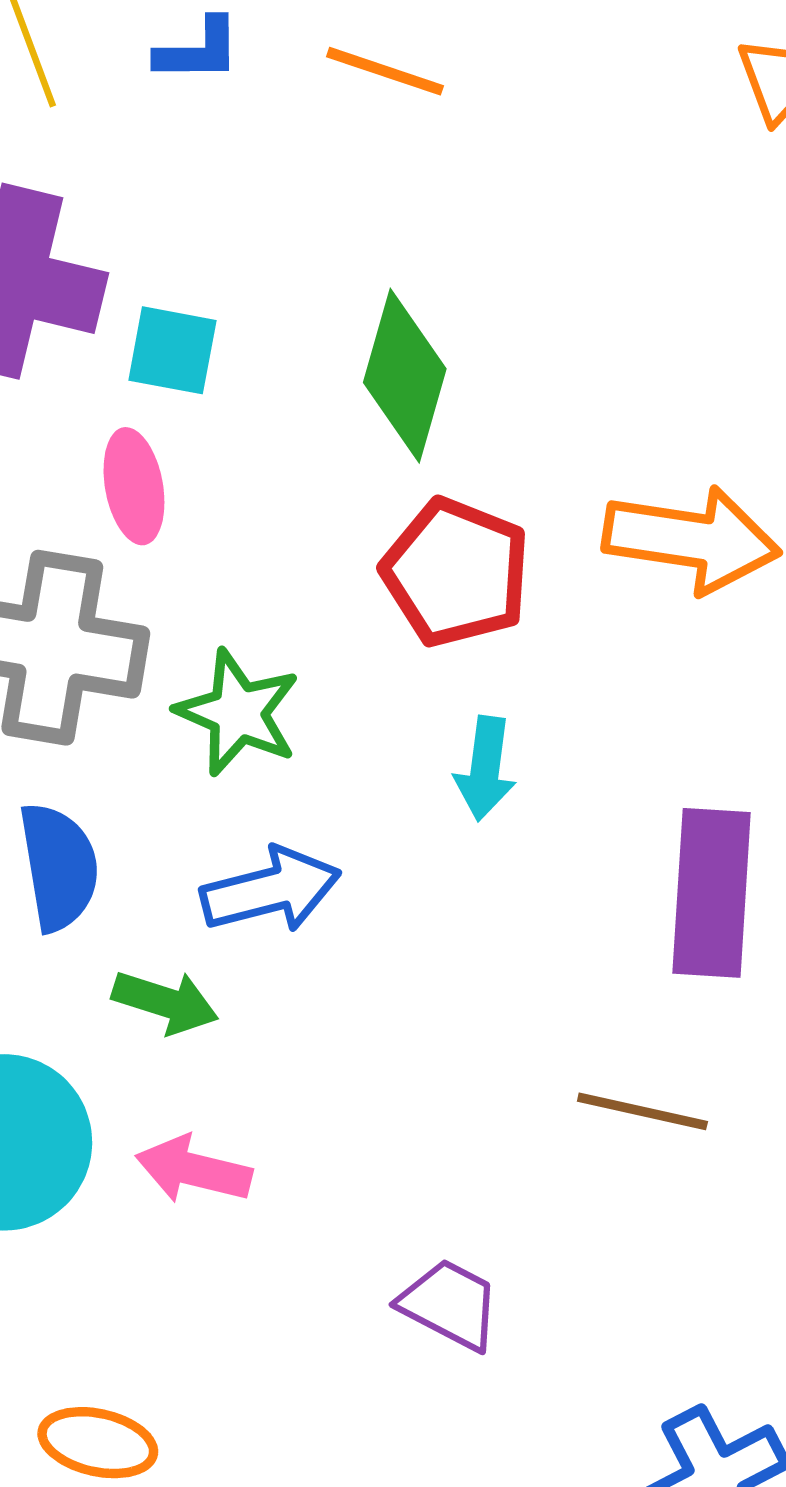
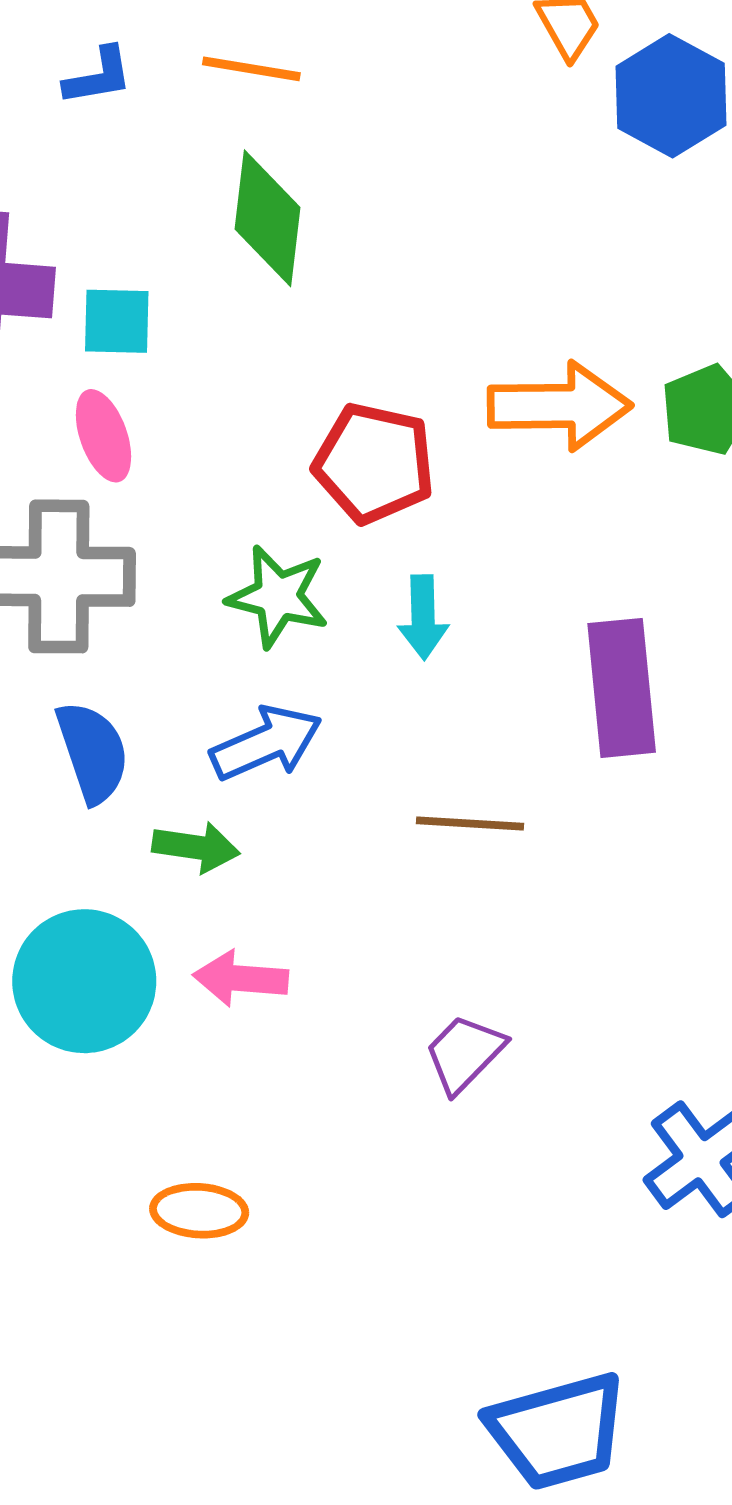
green diamond: (405, 376) -> (268, 218), moved
green star: (238, 713) -> (278, 596), moved
brown line: (642, 1111) -> (470, 823), moved
purple trapezoid: (450, 1304) -> (464, 1054), turned -64

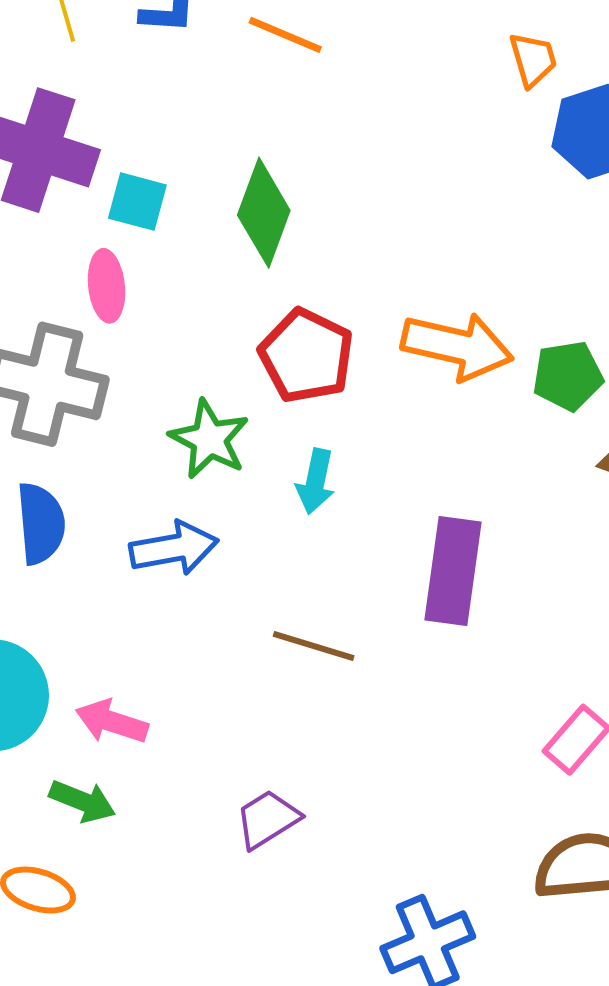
green diamond: (268, 218) -> (264, 213), moved
green arrow: (196, 847) -> (82, 801), moved

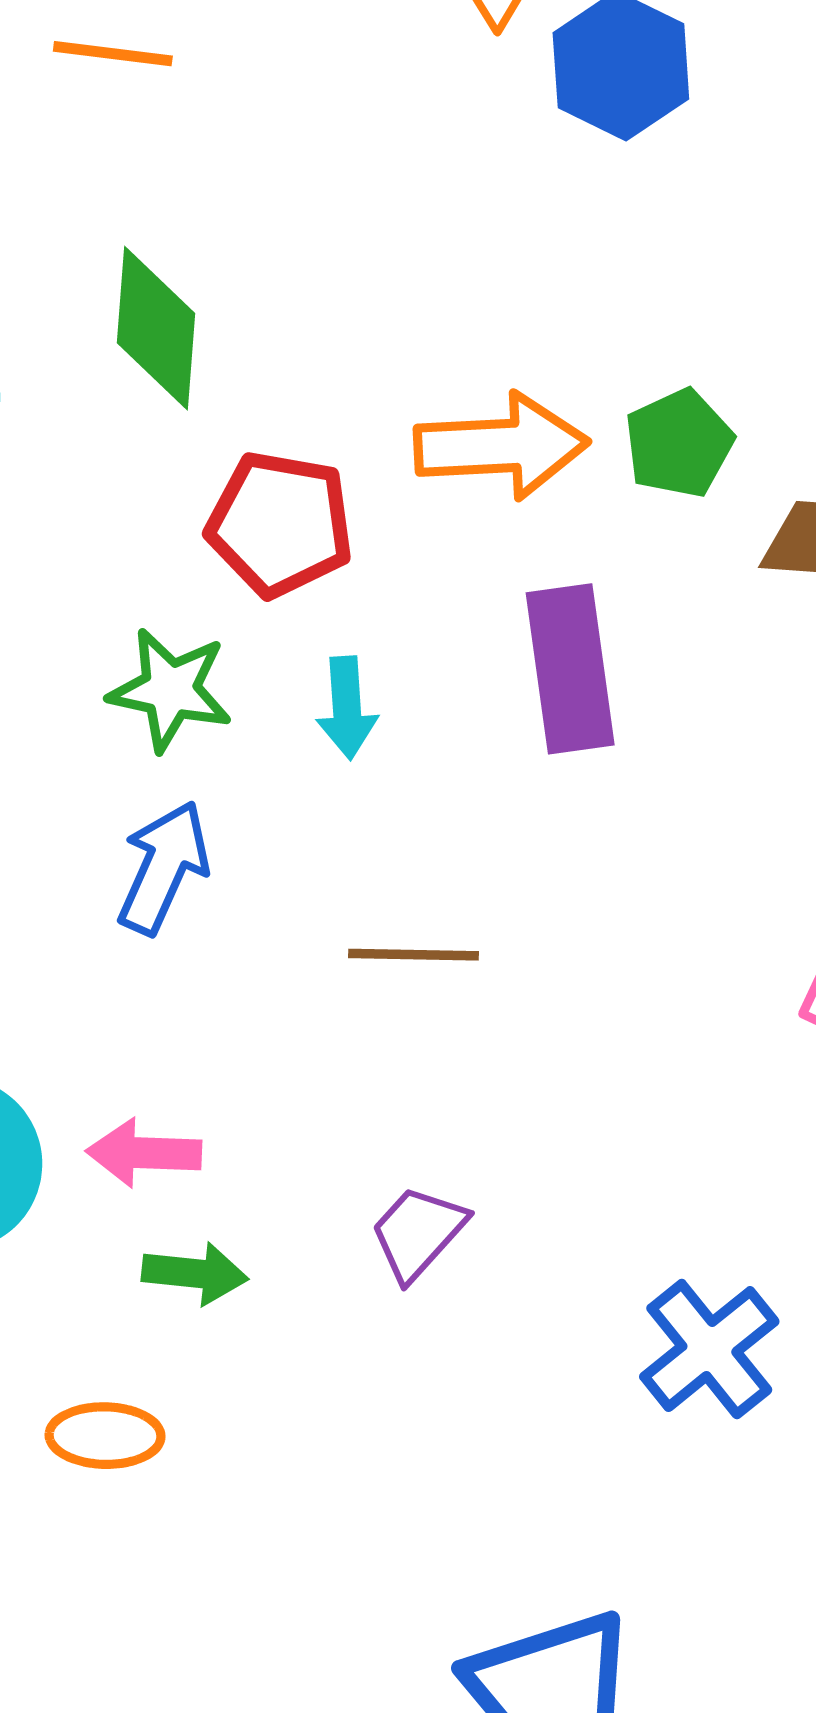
blue arrow: (174, 548) -> (163, 867), turned -40
purple rectangle: (453, 571) -> (570, 669), moved
green arrow: (82, 801) -> (195, 1273), moved

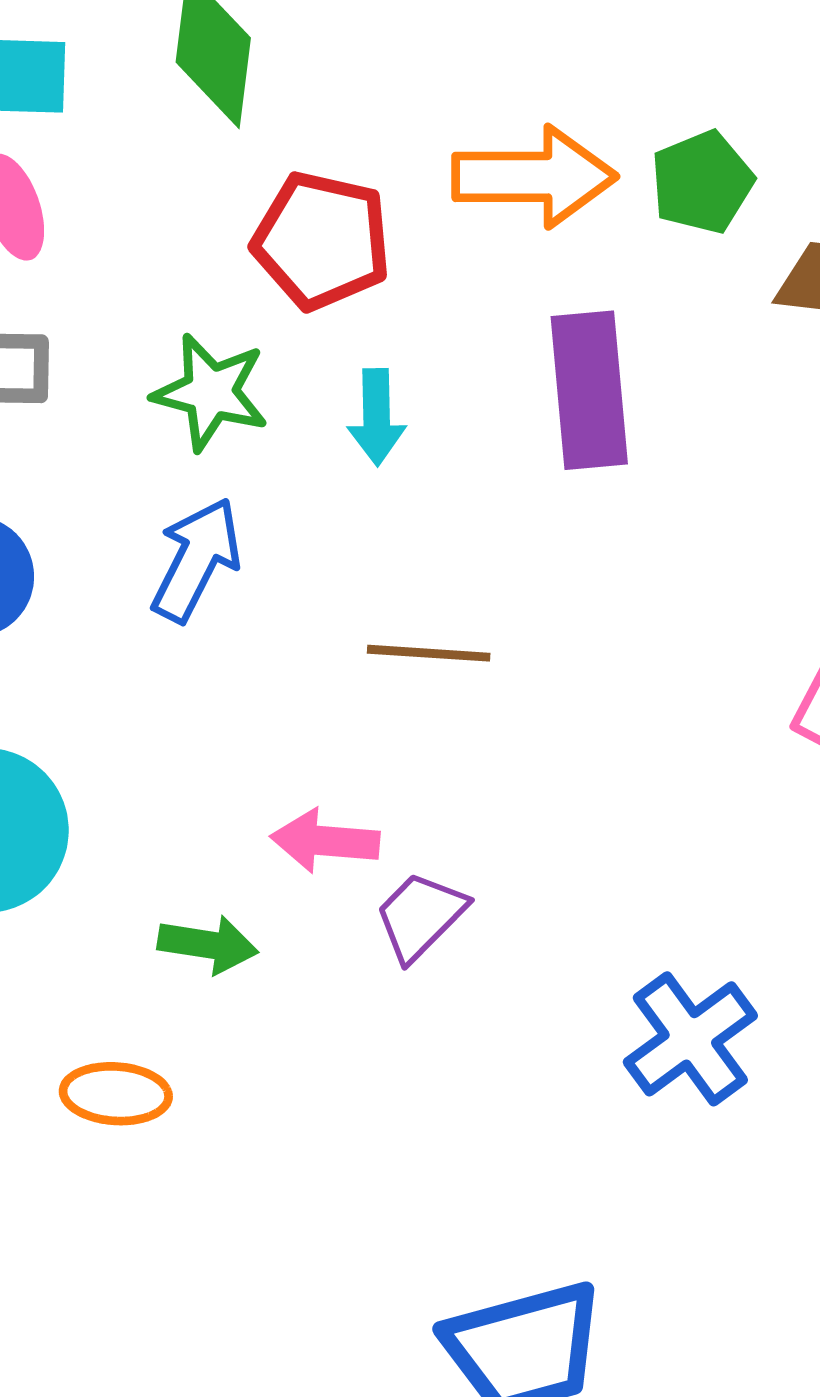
pink arrow: (144, 1153) -> (325, 841), moved

